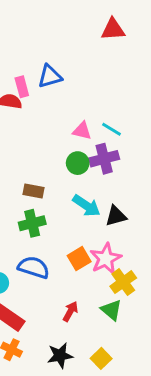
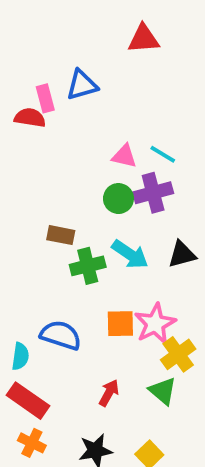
red triangle: (113, 29) -> (143, 39), moved
black triangle: (116, 216) -> (182, 254), moved
green cross: (32, 223) -> (88, 266), moved
orange square: (79, 259) -> (120, 324), turned 30

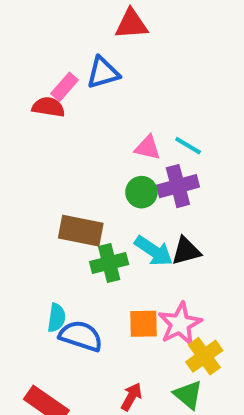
red triangle: (143, 39) -> (131, 24), moved
pink rectangle: (45, 98) -> (65, 87), turned 56
brown rectangle: (61, 235) -> (81, 231), size x1.5
black triangle: (182, 254) -> (186, 251), moved
cyan semicircle: (20, 356) -> (56, 318), moved

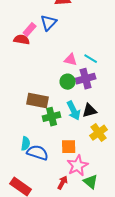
blue triangle: (103, 73) -> (49, 23), turned -30
cyan arrow: (154, 251) -> (74, 111), turned 30
pink star: (180, 324) -> (78, 166), moved
yellow cross: (204, 356) -> (99, 133), moved

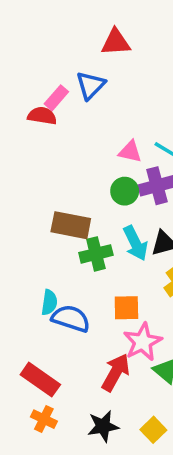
red arrow: (63, 183) -> (116, 372), size x1.5

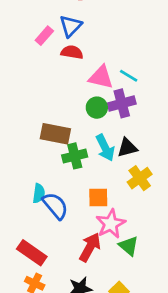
red semicircle: (42, 116) -> (72, 52), moved
pink triangle: (130, 152) -> (101, 77), size x1.4
blue semicircle: (71, 319) -> (55, 206), turned 32

